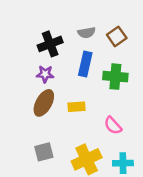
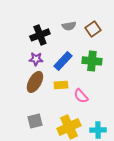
blue rectangle: (85, 64) -> (63, 61), moved, turned 30
pink semicircle: (113, 125) -> (81, 96), moved

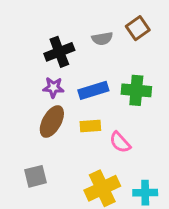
brown square: (93, 29) -> (138, 28), moved
blue rectangle: (63, 61) -> (93, 90), turned 30
gray square: (35, 121) -> (36, 176), moved

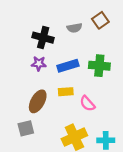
black cross: (59, 52) -> (43, 38), turned 36
brown ellipse: (52, 122) -> (38, 101), moved

